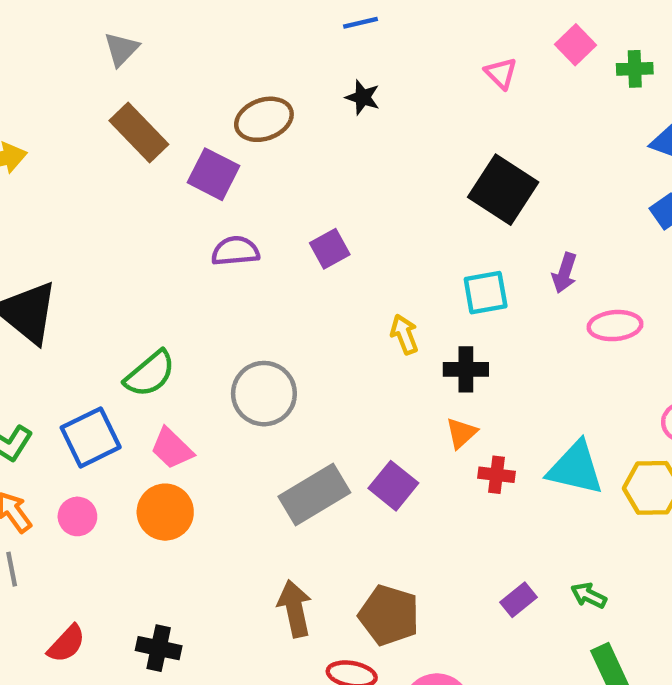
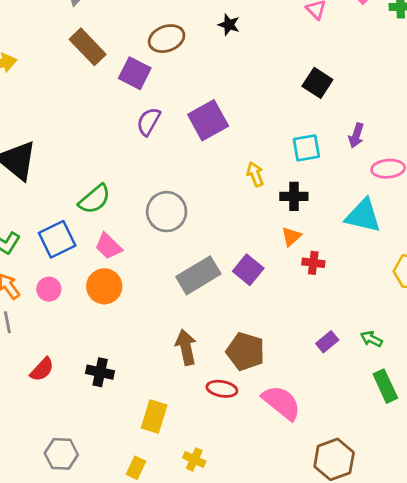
black square: (503, 190) -> (317, 83), size x0.7
purple square: (330, 249) -> (208, 120), size x1.6
purple semicircle: (235, 251) -> (149, 122), turned -56
cyan triangle: (576, 468) -> (363, 216), moved

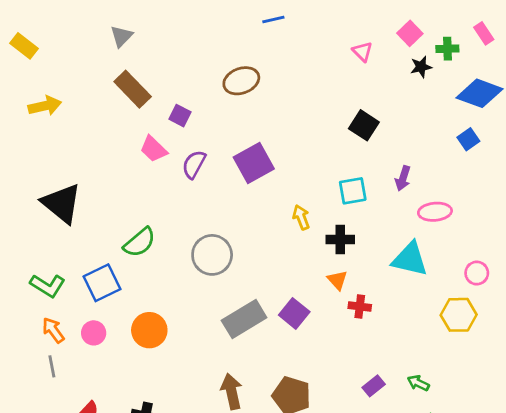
black star: (229, 25) -> (421, 67), moved, turned -30
brown ellipse: (167, 39) -> (241, 81), moved
purple square: (135, 73) -> (180, 116), size x0.7
orange triangle: (291, 237) -> (337, 280), turned -30
pink trapezoid: (108, 246) -> (154, 149), moved

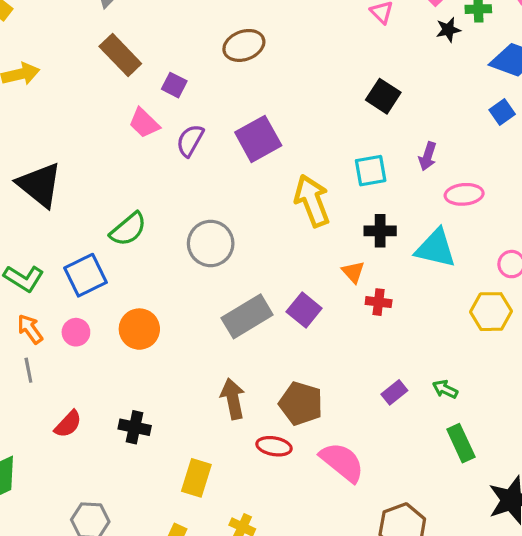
yellow arrow: (301, 217) -> (312, 201), size x1.8
black cross: (340, 240) -> (380, 231), moved

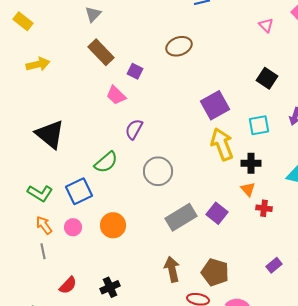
purple square: (258, 139) -> (215, 105), moved
purple semicircle: (190, 141) -> (134, 129), moved
black cross: (380, 231) -> (251, 163), moved
black cross: (135, 427) -> (110, 287), turned -36

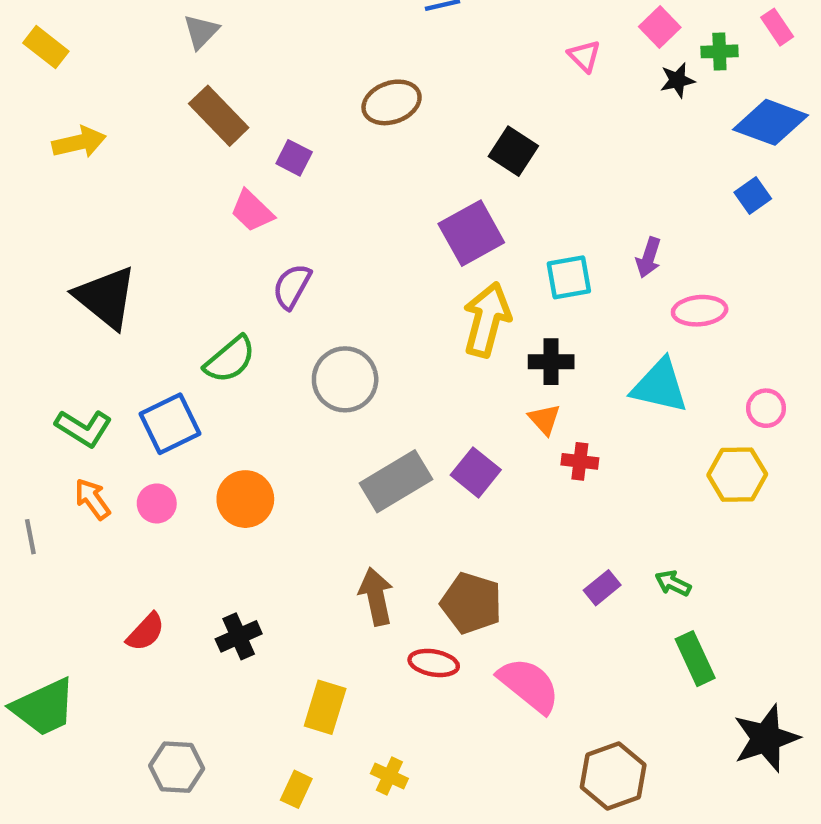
black square: (267, 78) -> (513, 151), moved
yellow arrow: (222, 144) -> (487, 320), turned 36
gray line: (43, 251) -> (30, 537), moved

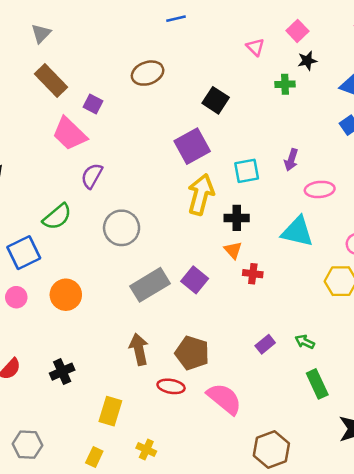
green cross: (719, 51) -> (285, 84), moved
pink trapezoid: (252, 211) -> (70, 134), size x1.4

